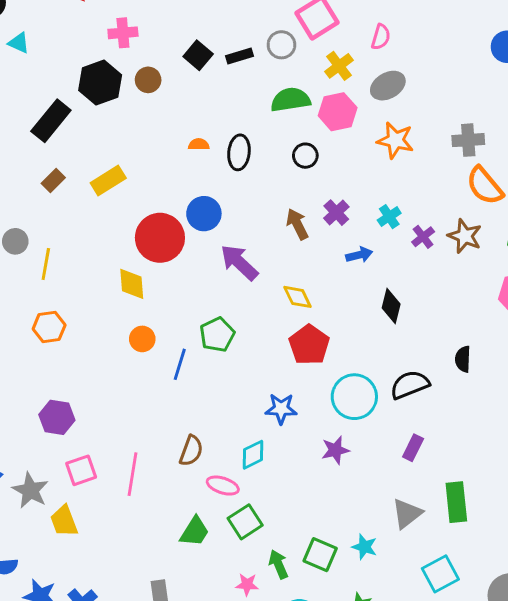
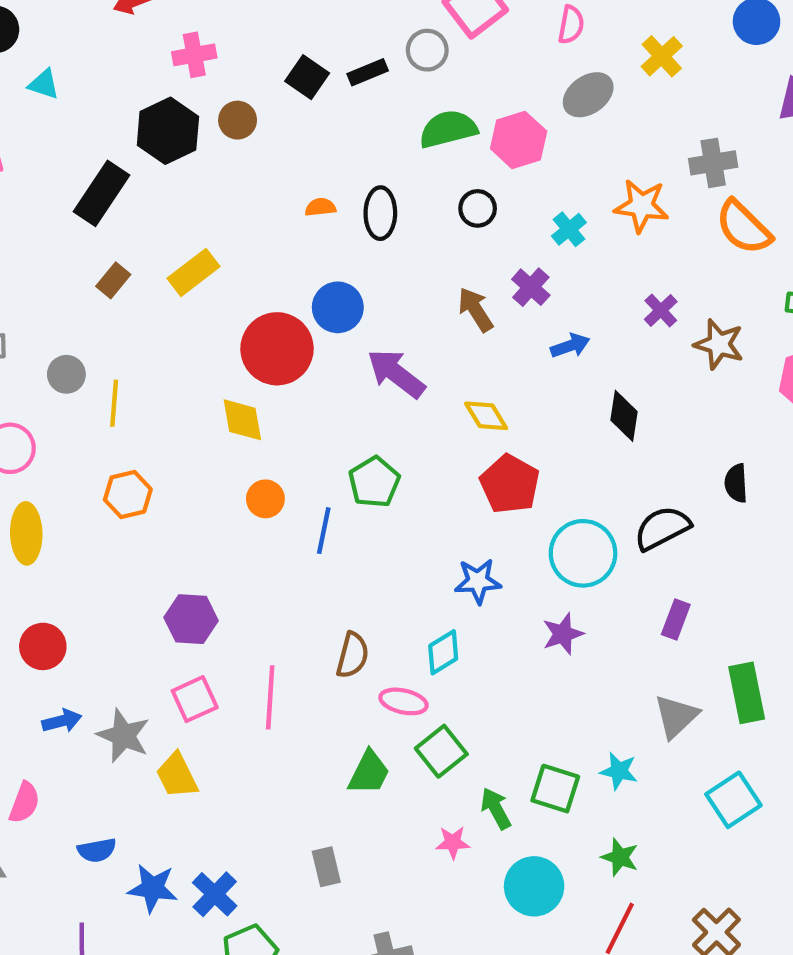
yellow cross: (339, 66) -> (662, 56), moved
orange star: (395, 140) -> (641, 206), moved
cyan cross: (389, 217) -> (569, 229), moved
brown star: (465, 236) -> (719, 344), moved
purple hexagon: (57, 417) -> (191, 619), moved

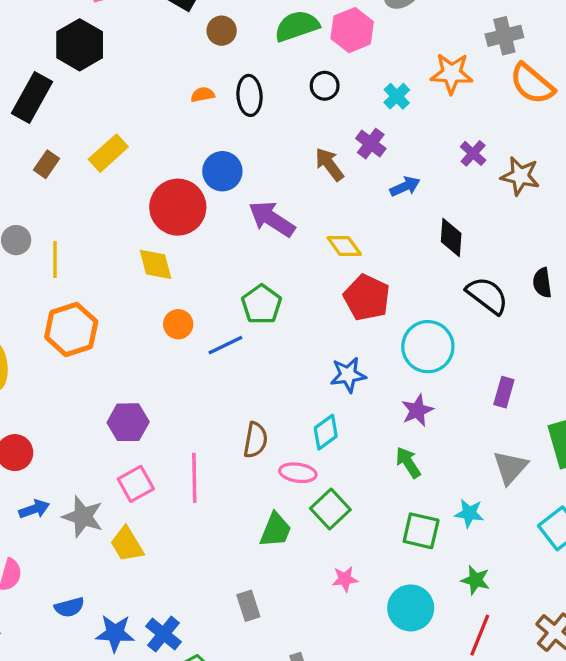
brown circle: (238, 120) -> (222, 31), moved
orange hexagon: (128, 495) -> (71, 329), size x1.4
black semicircle: (662, 528) -> (487, 295), moved, turned 69
blue line: (324, 531) -> (225, 345), turned 57
green arrow: (496, 809) -> (408, 462), moved

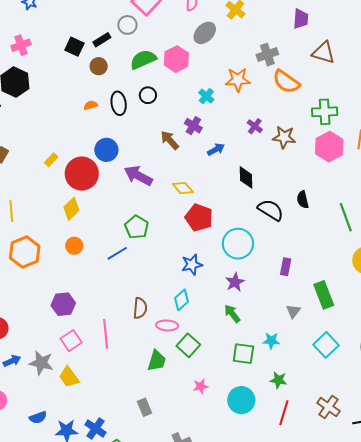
black circle: (325, 86) -> (148, 95), moved
yellow rectangle: (108, 153) -> (51, 160), moved, size x0.6
yellow diamond: (155, 264) -> (71, 209), turned 65
orange circle: (178, 324) -> (74, 246), moved
gray triangle: (510, 467) -> (293, 311), size x0.7

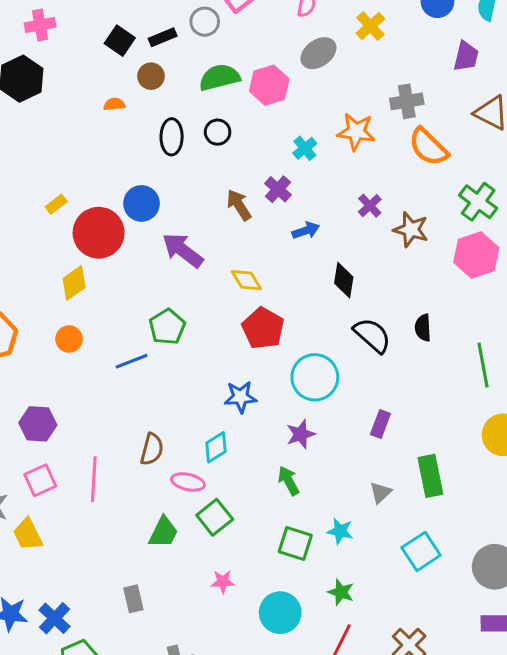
orange semicircle: (91, 105) -> (114, 104), moved
green cross: (325, 112) -> (478, 202), turned 30

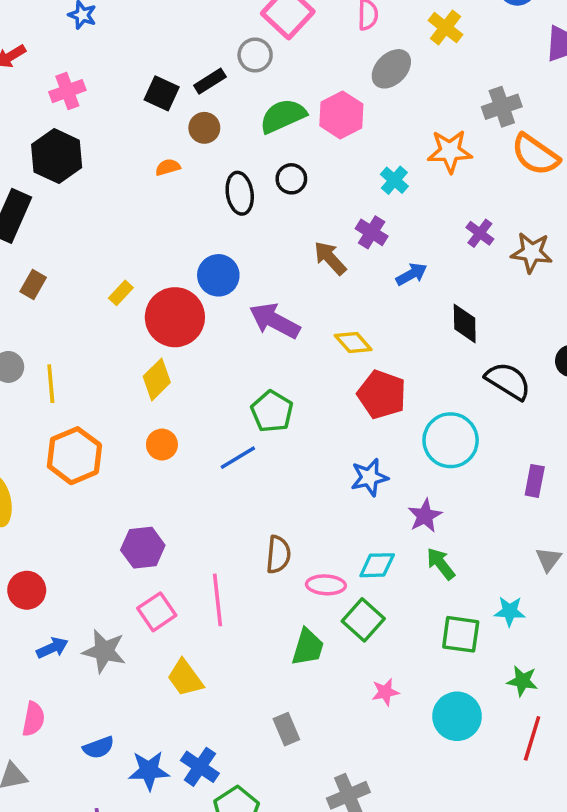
purple star: (301, 434) -> (425, 516), moved
cyan diamond: (216, 447) -> (377, 565), moved, turned 40
yellow trapezoid: (28, 534) -> (185, 678), moved

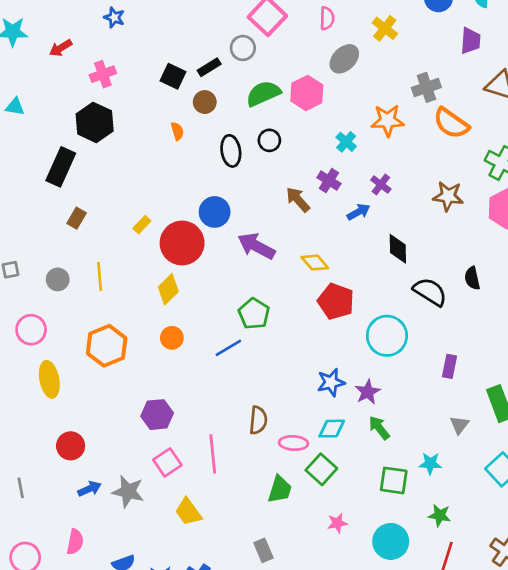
orange semicircle: (168, 167) -> (177, 131), turned 90
purple cross: (480, 233) -> (381, 185), moved
yellow line: (51, 384) -> (100, 276), moved
blue star: (369, 477) -> (331, 382), moved

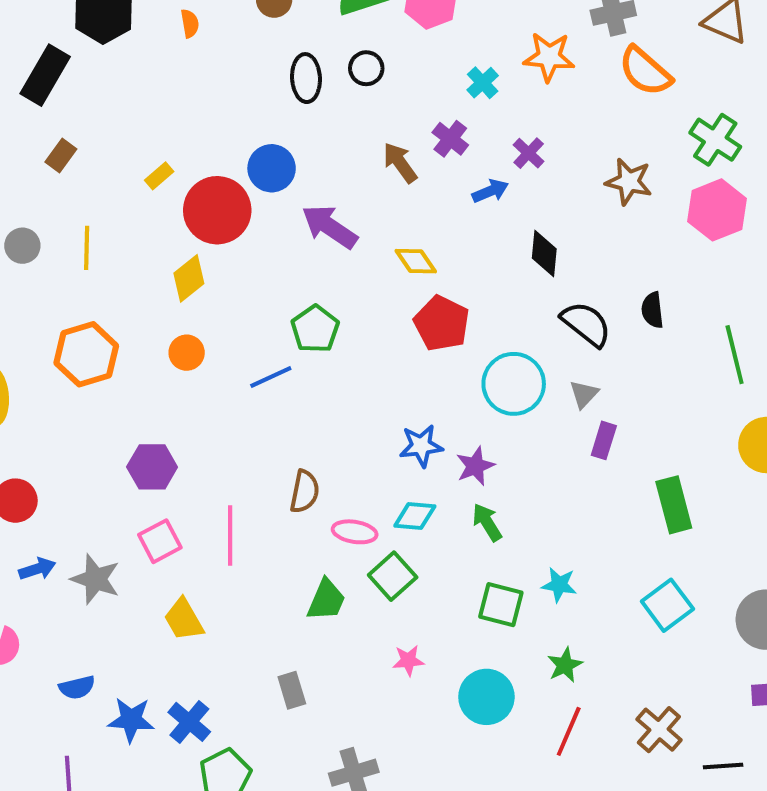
orange semicircle: (177, 131) -> (190, 23), moved
gray triangle: (459, 425) -> (584, 394), moved
green star: (440, 515) -> (565, 665), turned 30

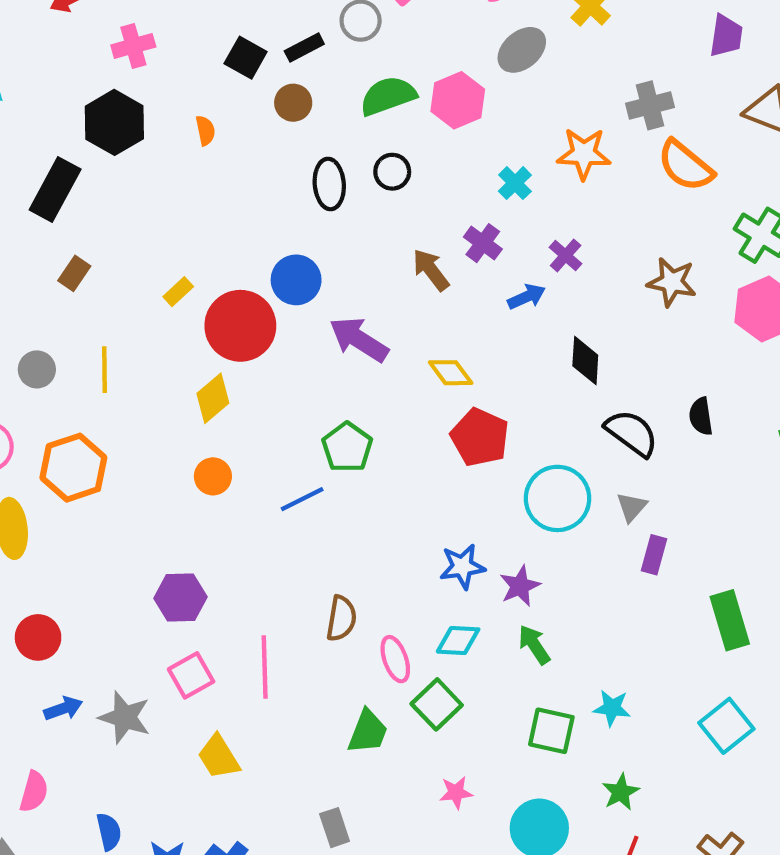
orange hexagon: (86, 354) -> (73, 468), moved
pink ellipse: (355, 532) -> (395, 659), turned 63
blue semicircle: (77, 687) -> (109, 832), turned -87

